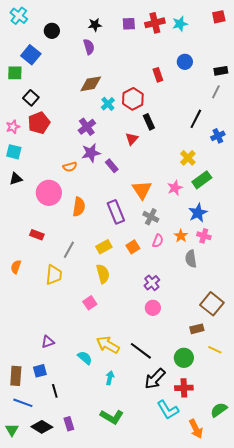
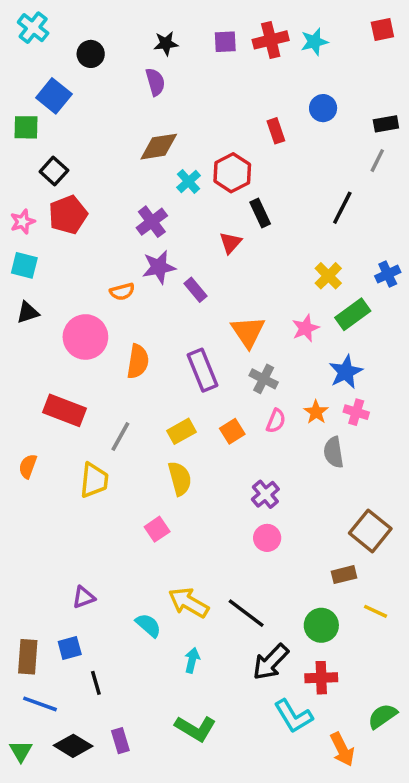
blue cross: (218, 136) -> (388, 274), moved
red rectangle: (37, 235) -> (64, 410), size x1.6

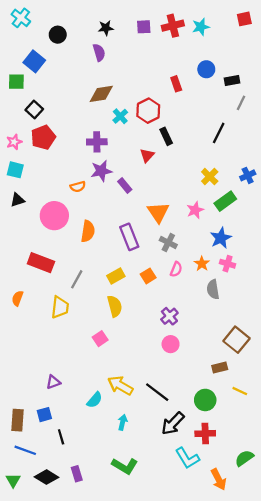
black rectangle: (386, 124) -> (232, 80), moved
purple cross: (152, 222) -> (97, 142), turned 36
cyan semicircle: (148, 625) -> (95, 400), turned 90

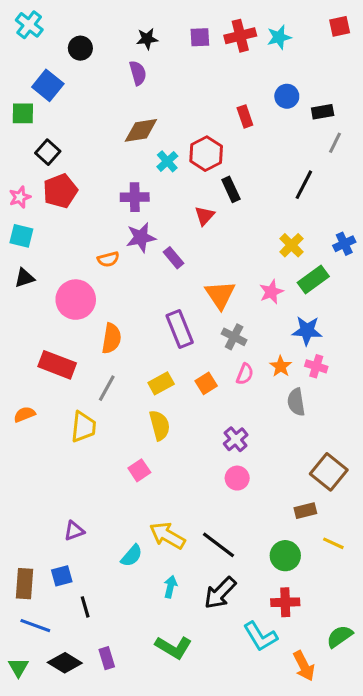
orange semicircle: (88, 231) -> (111, 338), moved
blue star: (221, 238) -> (307, 331), turned 30
orange semicircle: (17, 298) -> (24, 414), turned 48
black arrow: (173, 423) -> (220, 593), moved

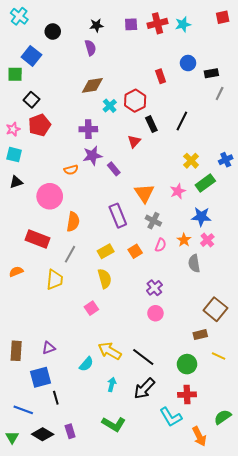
black line: (304, 185) -> (182, 121), moved
pink cross: (316, 366) -> (207, 240), turned 32
blue square: (62, 576) -> (41, 377), size x1.5
brown rectangle: (24, 584) -> (16, 351), moved

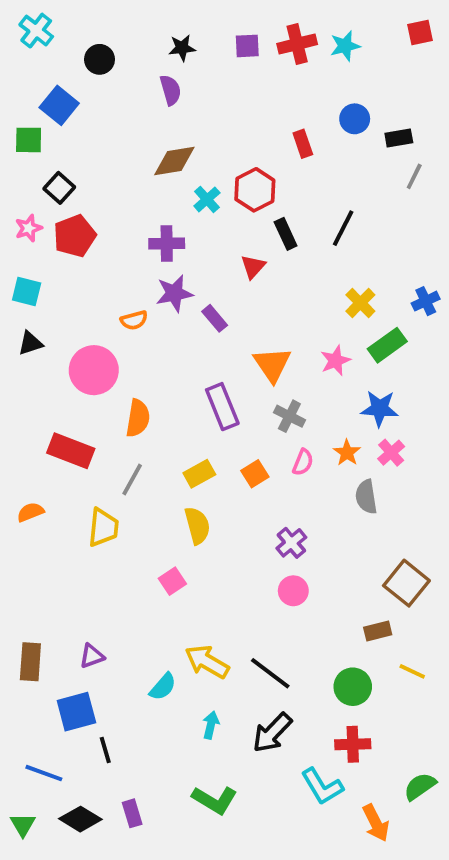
pink star: (13, 129) -> (29, 228), moved

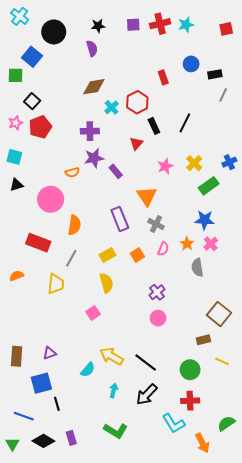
red square: (420, 32) -> (226, 29), moved
black circle: (100, 59) -> (54, 32), size x1.5
pink star: (335, 361) -> (165, 166), moved

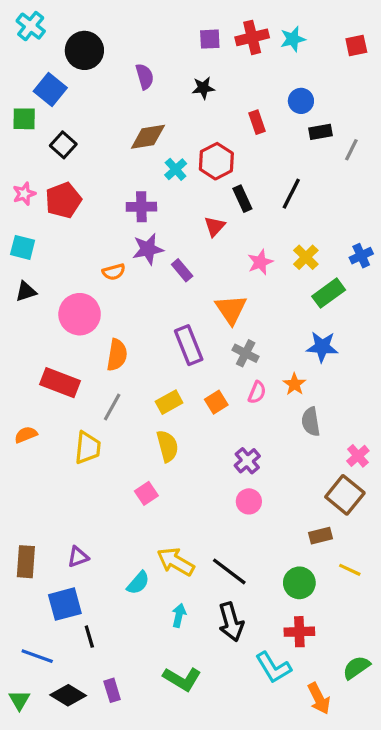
black star: (98, 26) -> (203, 88), moved
black rectangle: (215, 74) -> (321, 132), moved
black square: (32, 101) -> (63, 145), moved
pink cross: (211, 244) -> (358, 456), moved
black arrow: (147, 394) -> (231, 622), turned -60

